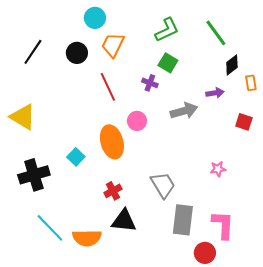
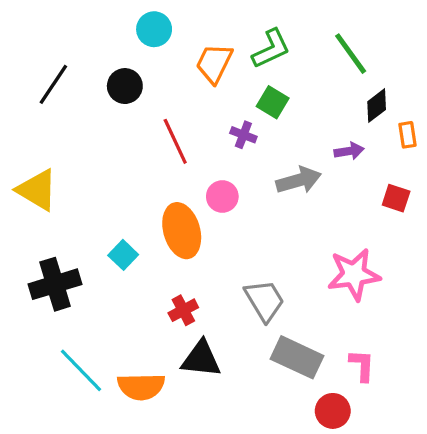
orange trapezoid: (113, 45) -> (214, 63), moved
pink star: (218, 169) -> (354, 274), size x2.0
gray rectangle: (183, 220) -> (297, 357), turned -72
pink L-shape: (223, 225) -> (362, 365), size x0.7

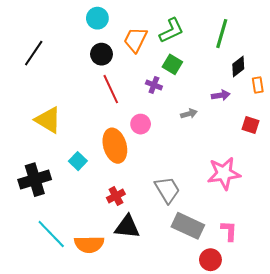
green line: (351, 54) -> (222, 34), turned 52
black circle: (125, 86) -> (102, 54), moved
gray arrow: (299, 180) -> (189, 114), size x0.6
yellow triangle: (37, 190) -> (48, 120), moved

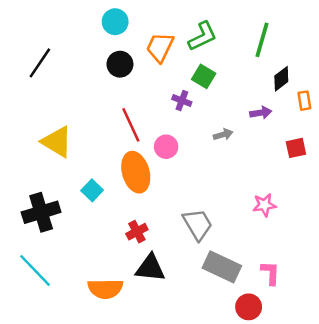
red line: (111, 89) -> (131, 125), moved
red square: (251, 125) -> (296, 148), turned -30
pink star: (224, 173) -> (264, 205), size x0.6
cyan line: (51, 234) -> (35, 270), moved

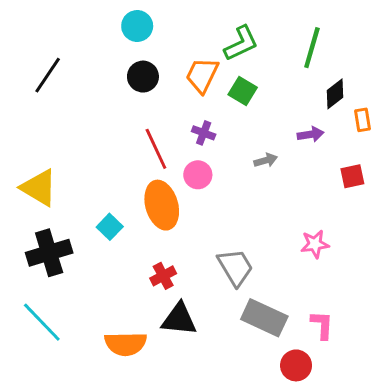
orange trapezoid: (160, 47) -> (202, 75), moved
purple cross: (182, 101) -> (204, 133), moved
yellow triangle: (57, 142) -> (39, 188), moved

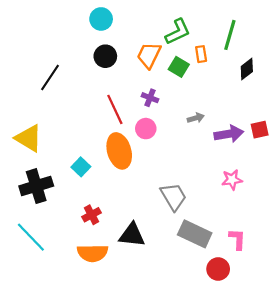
black line: (48, 75) -> (50, 78), moved
orange rectangle: (362, 120) -> (201, 54), moved
purple arrow: (310, 134) -> (229, 134), moved, size x1.5
red cross: (163, 276) -> (92, 215), moved

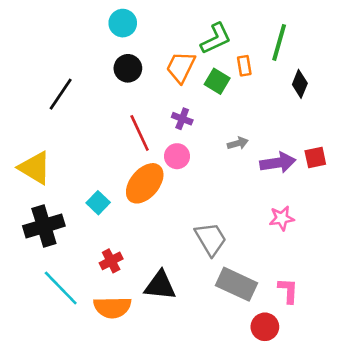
black diamond: (247, 69) -> (300, 84), turned -30
orange ellipse: (119, 151) -> (145, 183), turned 56
cyan line: (31, 237) -> (61, 288), moved

